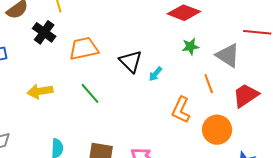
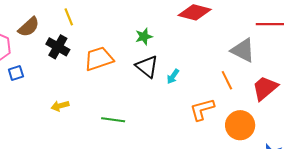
green star: (190, 46) -> (144, 37), moved
yellow arrow: (40, 91) -> (60, 106), size x0.7
green line: (90, 93) -> (113, 120), moved, turned -35
orange L-shape: (181, 110) -> (202, 109), turned 56

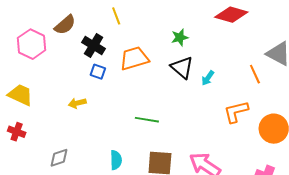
yellow line: (69, 17) -> (116, 16), moved
blue square: (16, 73) -> (98, 72), moved, turned 35
orange line: (227, 80) -> (255, 74), moved
yellow arrow: (60, 106) -> (77, 103), moved

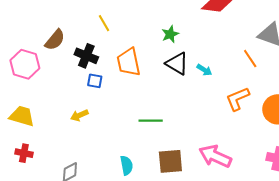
orange trapezoid: (134, 58) -> (129, 62), turned -76
cyan arrow: (208, 78) -> (204, 70), turned -84

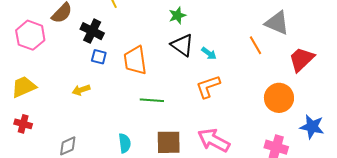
orange trapezoid: (129, 62) -> (135, 60), moved
orange L-shape: (238, 99) -> (208, 87), moved
yellow trapezoid: (22, 116) -> (24, 87), turned -44

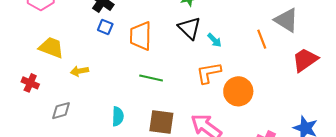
yellow trapezoid: (24, 87) -> (51, 48), moved, turned 36
yellow arrow: (81, 90) -> (79, 71), moved
orange circle: (279, 98) -> (238, 91), moved
red cross: (23, 124) -> (30, 83), moved

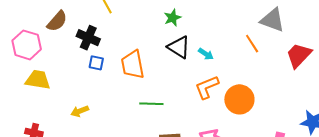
yellow trapezoid: (51, 48) -> (38, 80), moved

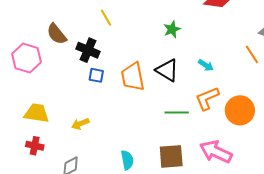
brown semicircle: (57, 21) -> (57, 34), turned 100
black triangle: (179, 47) -> (167, 70), moved
yellow trapezoid: (38, 80) -> (37, 113), moved
green line: (151, 104) -> (177, 112), moved

